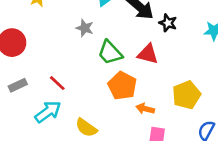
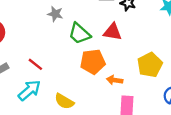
orange pentagon: (122, 86) -> (93, 62), turned -30

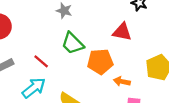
green trapezoid: (79, 34) -> (73, 43), moved

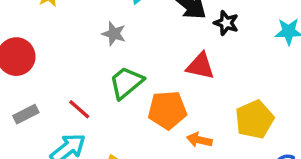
green trapezoid: (73, 43) -> (126, 83), turned 95

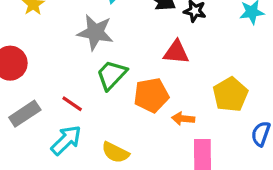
gray star: (114, 34) -> (95, 32), size x1.6
gray rectangle: (26, 114) -> (25, 114), size x1.4

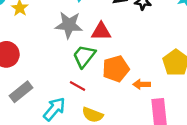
red triangle: (176, 52) -> (101, 31), moved
red line: (72, 104) -> (77, 86), moved

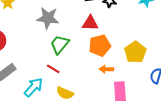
red triangle: (101, 31) -> (90, 23), moved
orange pentagon: (116, 69) -> (100, 46), moved

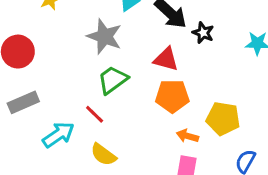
yellow pentagon: (135, 52) -> (223, 119), turned 30
orange arrow: (106, 69) -> (187, 136), moved

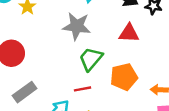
orange pentagon: (172, 96) -> (124, 77), moved
red line: (95, 114) -> (83, 89), turned -42

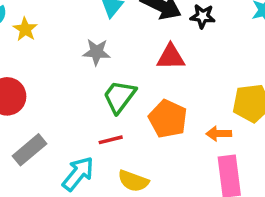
gray star: (77, 26) -> (96, 52), size x0.7
orange pentagon: (124, 77) -> (168, 119), turned -30

